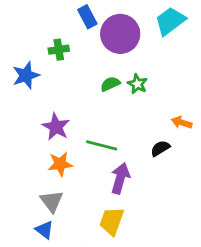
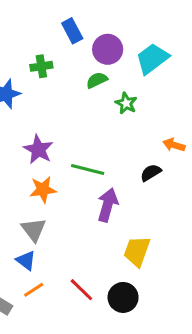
cyan trapezoid: (170, 21) -> (152, 59), moved
purple circle: (120, 34) -> (108, 49), size x0.7
green semicircle: (110, 84) -> (97, 80), moved
yellow trapezoid: (112, 221) -> (137, 251), moved

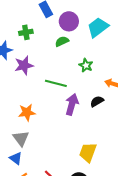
green star: (126, 103) -> (86, 65), moved
purple star: (38, 149) -> (24, 65), moved, turned 30
green line: (88, 170) -> (56, 83), moved
purple arrow: (108, 205) -> (72, 104), moved

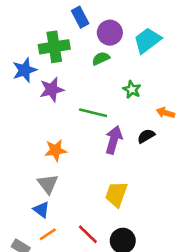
green cross: (26, 32) -> (54, 47), size x1.6
yellow trapezoid: (88, 152) -> (116, 194), moved

